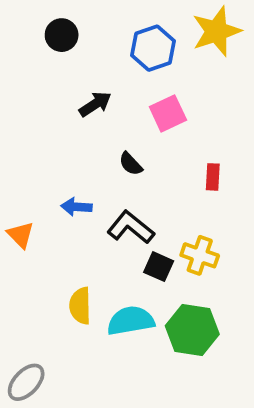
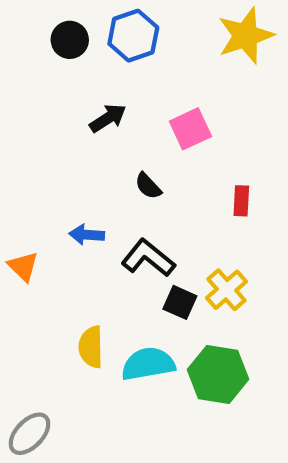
blue hexagon: (153, 48) -> (133, 36), moved
yellow cross: (200, 255) -> (226, 290), turned 30

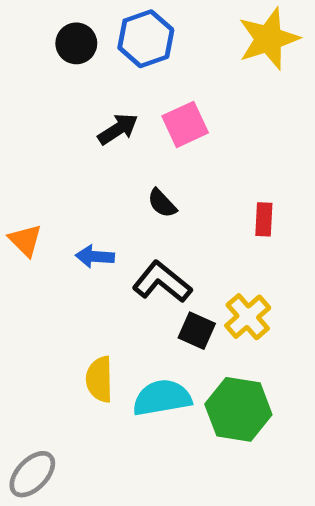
pink square: (190, 129) -> (185, 124), moved
orange triangle: (23, 266) -> (25, 240), moved

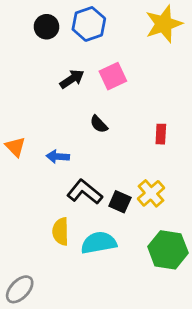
black L-shape: (162, 282) -> (85, 192), moved
green hexagon: (238, 409) -> (168, 250), moved

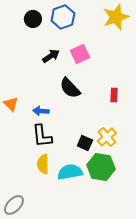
black semicircle: (99, 124) -> (70, 88), size x1.6
black L-shape: (85, 192) -> (42, 136), moved, turned -135
green hexagon: (168, 250) -> (101, 167), moved

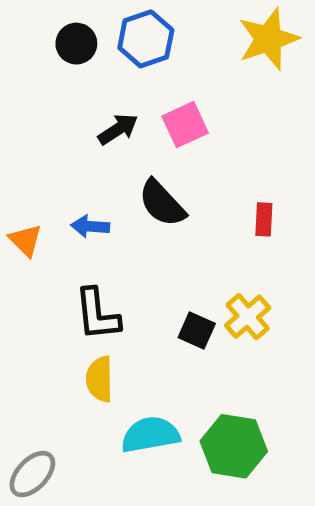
blue arrow: (41, 111) -> (90, 226), moved
green hexagon: (101, 167) -> (234, 446), moved
cyan semicircle: (70, 172) -> (150, 435), moved

